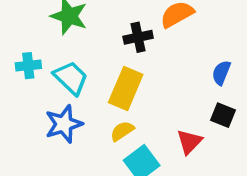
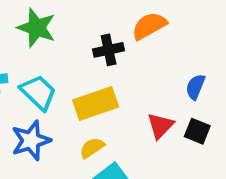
yellow rectangle: (126, 89) -> (96, 103), turned 48
red triangle: (189, 142) -> (160, 126), moved

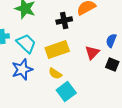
red triangle: (160, 126) -> (92, 53), moved
yellow semicircle: (92, 148) -> (55, 74), turned -112

